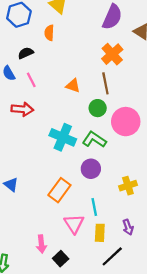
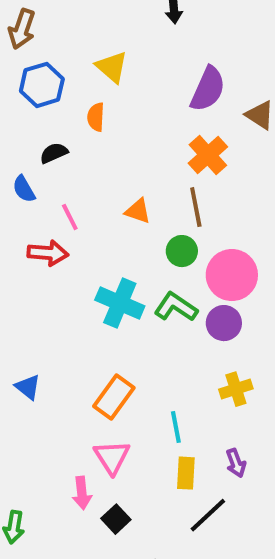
pink line: (31, 80) -> (70, 217), moved
purple circle: (91, 169) -> (224, 323), moved
pink triangle: (74, 224) -> (112, 457), moved

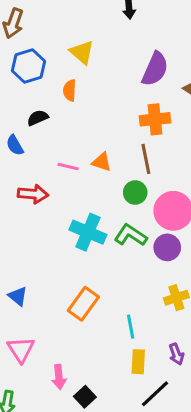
orange cross: (208, 155) -> (155, 119), turned 36
pink line: (70, 217) -> (68, 167), moved, turned -50
pink triangle: (112, 457) -> (21, 350), moved

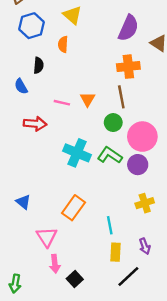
black semicircle: (38, 118) -> (39, 65), turned 119
orange triangle: (102, 162) -> (88, 99), turned 42
pink triangle: (21, 350) -> (47, 237), moved

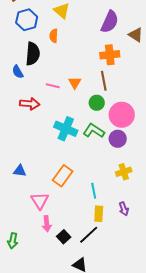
black semicircle: (39, 65) -> (33, 54), size x1.6
blue triangle: (23, 202) -> (20, 171), turned -32
black line: (128, 277) -> (89, 235), moved

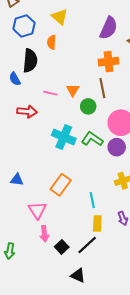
green circle: (97, 103) -> (88, 106), moved

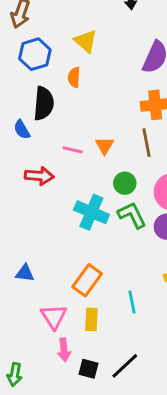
green circle: (88, 106) -> (125, 183), moved
green L-shape: (92, 139) -> (132, 215), turned 30
yellow rectangle: (97, 224) -> (91, 319), moved
black square: (62, 247) -> (89, 369), turned -32

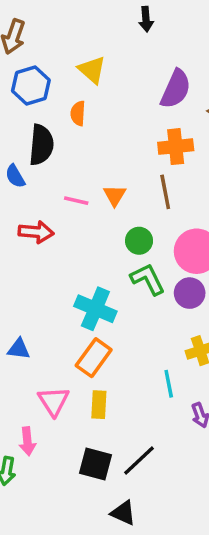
cyan cross: (91, 212) -> (95, 309), moved
cyan line: (132, 302) -> (169, 384), moved
pink arrow: (64, 350) -> (27, 441), moved
black square: (89, 369) -> (95, 464), size x1.4

